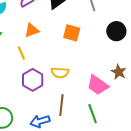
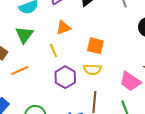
orange square: (72, 33) -> (95, 46), moved

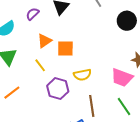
orange square: (95, 46) -> (65, 48), moved

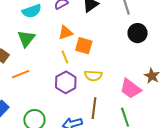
black circle: (127, 21) -> (138, 33), moved
yellow line: (40, 65) -> (65, 57), moved

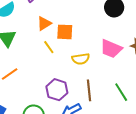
purple hexagon: (66, 82) -> (57, 90), moved
pink trapezoid: (131, 89) -> (111, 49), moved

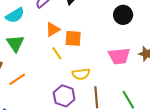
pink trapezoid: (111, 49) -> (119, 56), turned -30
yellow semicircle: (81, 59) -> (81, 74), moved

